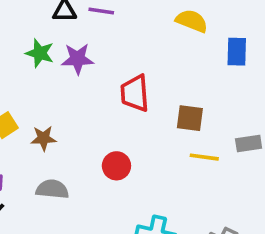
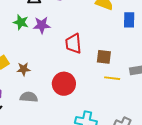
red circle: (116, 166) -> (64, 84), size x1.5

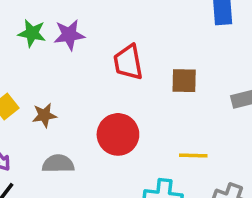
yellow line: (112, 78) -> (193, 155), moved

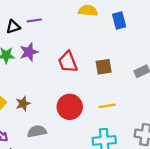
yellow line: (193, 155) -> (107, 106), moved

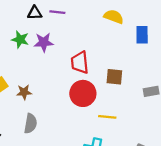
red circle: (70, 107) -> (83, 93), moved
gray semicircle: (37, 131) -> (31, 124), turned 96

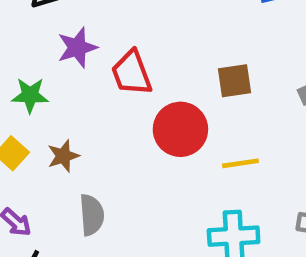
green star: (20, 39) -> (30, 95), moved
red trapezoid: (80, 62) -> (131, 73), moved

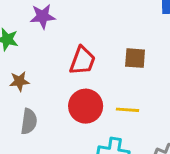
red trapezoid: (131, 73) -> (82, 61), moved, turned -152
red circle: (180, 129) -> (86, 106), moved

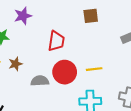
brown square: (135, 58) -> (91, 16), moved
gray semicircle: (29, 121) -> (40, 81), moved, turned -90

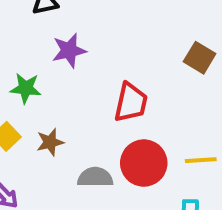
brown square: (91, 16) -> (200, 58), turned 35

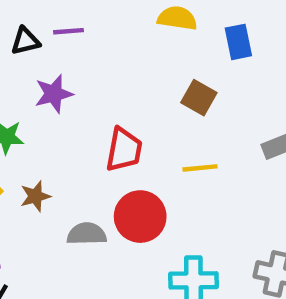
yellow line: (201, 160) -> (200, 168), moved

